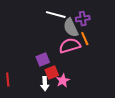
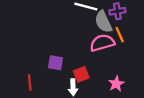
purple square: (43, 60) -> (55, 63), moved, turned 32
pink star: (63, 81) -> (116, 84), moved

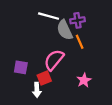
pink semicircle: (102, 43) -> (54, 60), moved, turned -35
pink star: (116, 84) -> (84, 80), moved

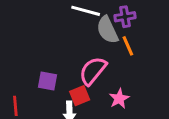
pink star: (84, 80) -> (119, 99), moved

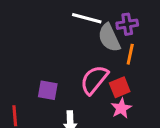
orange line: (128, 46) -> (130, 54), turned 36
red square: (80, 96) -> (120, 87), moved

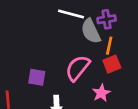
red square: (120, 87) -> (112, 64), moved

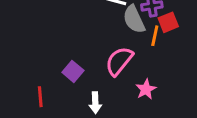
red square: (112, 64) -> (168, 22), moved
purple square: (37, 77) -> (73, 71), turned 30

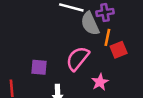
red square: (168, 22) -> (119, 50), moved
purple square: (73, 71) -> (39, 67), turned -35

